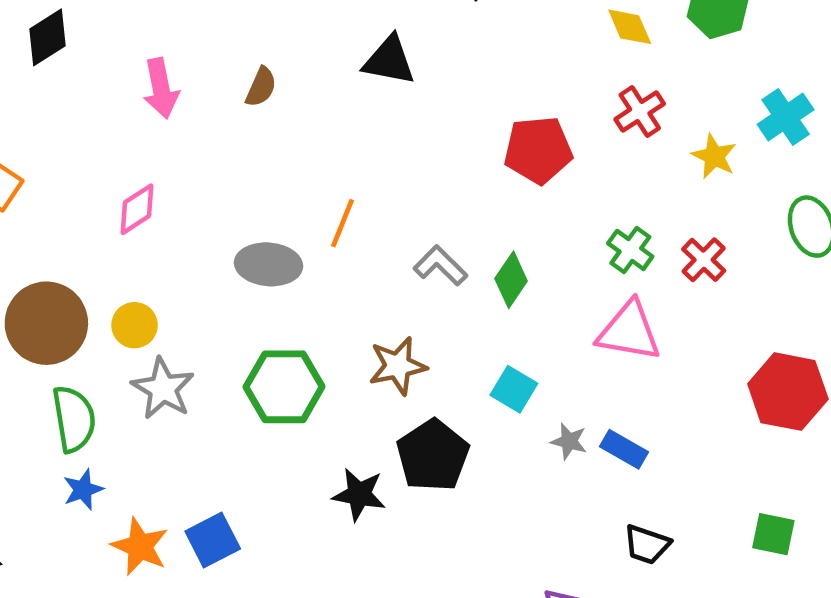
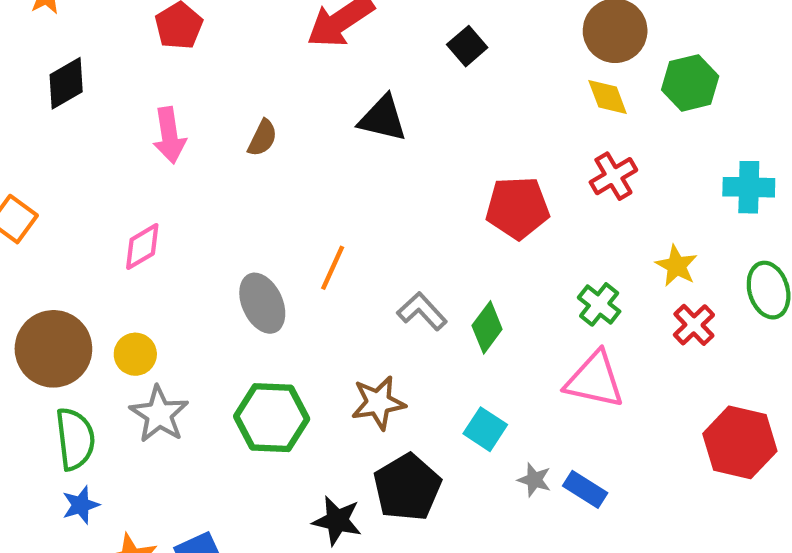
cyan cross: (786, 117) -> (749, 187), turned 33
yellow star: (714, 156) -> (676, 266), moved
red cross: (704, 260) -> (694, 325), moved
gray ellipse: (269, 264) -> (262, 303), turned 58

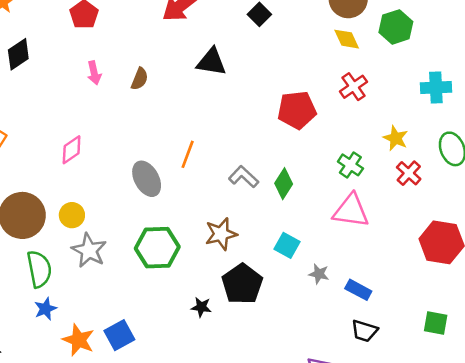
pink arrow: (169, 135) -> (94, 73), moved, size x0.7
blue rectangle: (585, 489) -> (358, 290), moved
black star: (337, 521) -> (201, 307), size x0.7

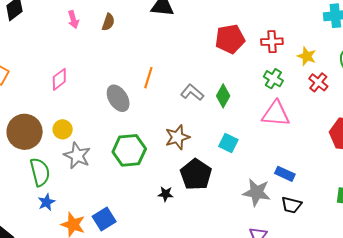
red cross: (354, 87) -> (272, 42), moved, turned 35
gray star: (319, 274) -> (257, 192), moved, size x1.8

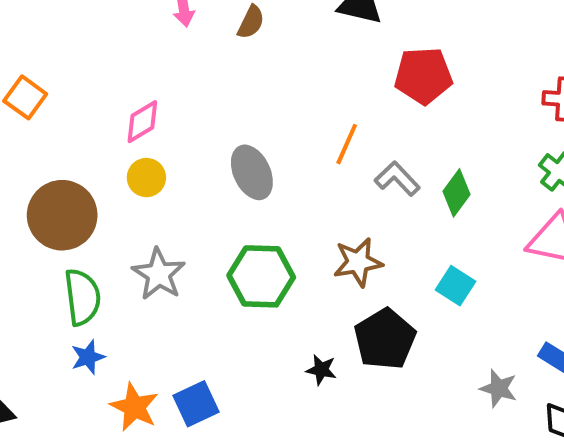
red pentagon: (230, 39) -> (423, 76), moved
orange line: (148, 78) -> (347, 144), moved
yellow circle: (63, 129) -> (146, 178), moved
gray star: (257, 192) -> (499, 388), size x0.7

